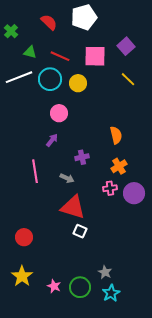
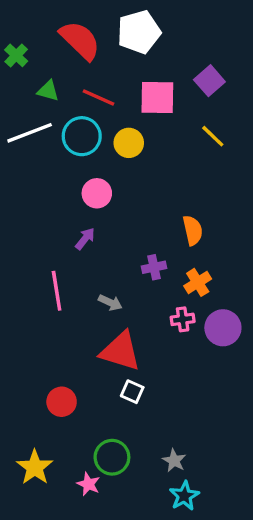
red semicircle: (49, 22) -> (80, 40), size x1.5
purple cross: (82, 157) -> (154, 267), moved
red circle: (24, 237) -> (62, 402), moved
green circle: (80, 287) -> (112, 457), moved

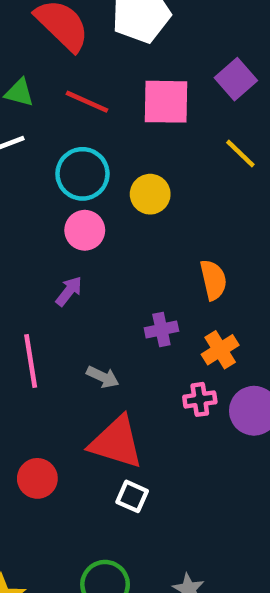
cyan circle: (82, 136) -> (82, 174), moved
yellow circle: (129, 143) -> (150, 194), moved
red circle: (62, 402) -> (37, 478), moved

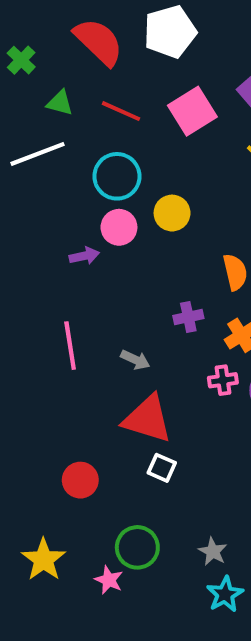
pink square: (166, 102) -> (192, 111), turned -33
yellow circle: (150, 194) -> (172, 213), moved
purple arrow: (69, 291) -> (84, 256), moved, turned 40
red circle: (37, 478) -> (80, 480), moved

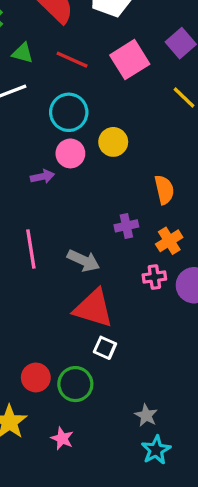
gray arrow: (135, 360) -> (84, 261), size x1.4
red circle: (80, 480) -> (36, 377), moved
green circle: (137, 547) -> (75, 384), moved

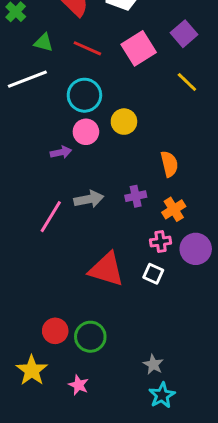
pink line: (31, 249) -> (51, 217), turned 40
gray arrow: (84, 261) -> (89, 199), moved, turned -36
white square: (105, 348) -> (153, 274), moved

